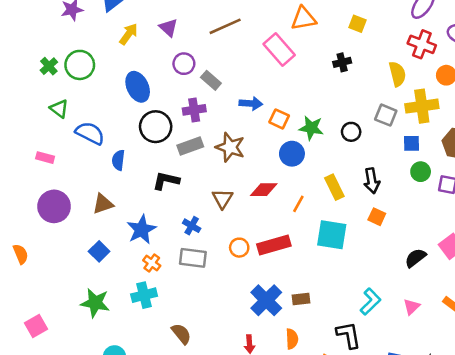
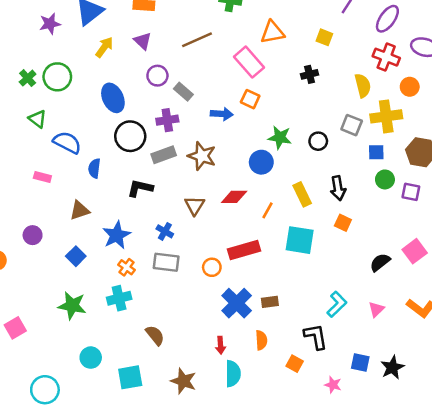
orange square: (279, 119) -> (250, 99), moved
pink rectangle: (45, 158) -> (42, 177), moved
purple circle: (54, 206) -> (33, 235), moved, size x0.6
orange circle: (239, 248) -> (212, 267), moved

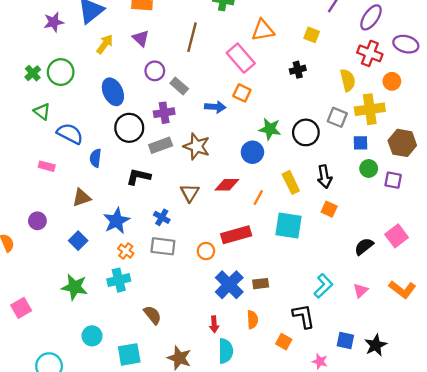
brown line: (197, 40) -> (192, 37), turned -52
black circle: (318, 141) -> (306, 132), size x1.5

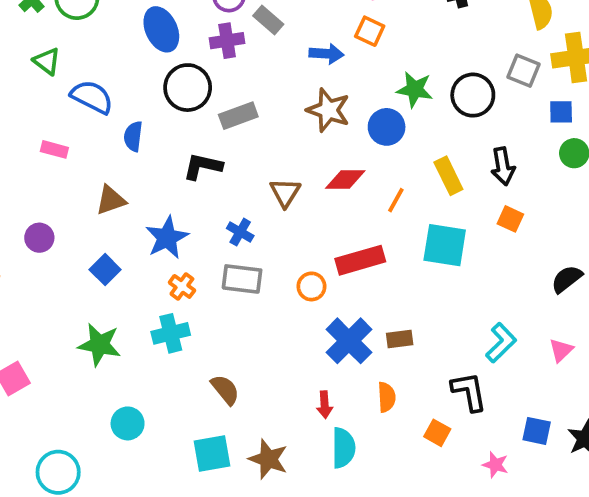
purple cross: (164, 113) -> (227, 41), moved
brown star: (197, 146) -> (328, 110), moved
cyan square: (129, 354) -> (212, 453), moved

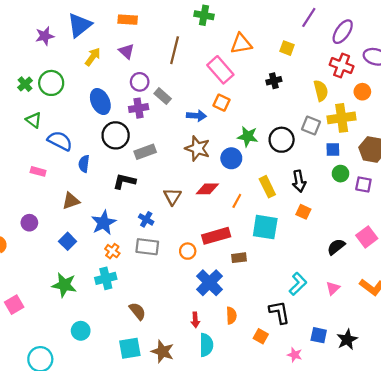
brown rectangle: (400, 339) -> (239, 258), moved

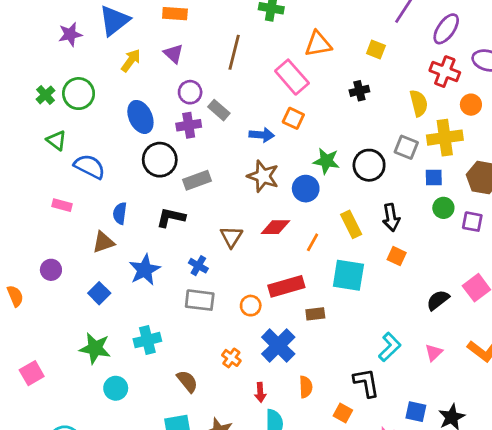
blue semicircle: (84, 164) -> (120, 213), moved
orange cross: (112, 251) -> (231, 358), moved
cyan circle: (81, 331) -> (116, 388), moved

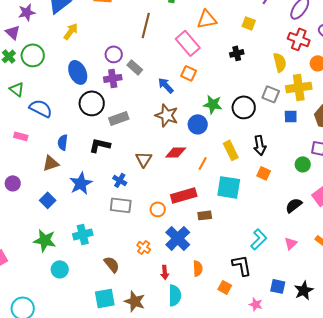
purple triangle: (174, 54) -> (13, 32), moved
blue arrow: (262, 135) -> (166, 85), turned -138
green circle: (443, 208) -> (303, 164), moved

